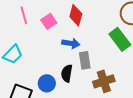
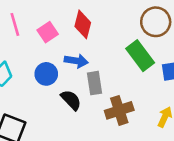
black semicircle: (67, 73) -> (71, 100), turned 126
blue circle: (47, 83) -> (46, 74), moved

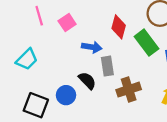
red diamond: (83, 24) -> (119, 27), moved
blue circle: (46, 74) -> (66, 95), moved

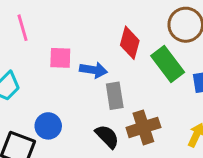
pink square: (67, 22) -> (60, 58), moved, turned 36
black semicircle: (87, 81) -> (107, 137), moved
blue circle: (66, 95) -> (48, 126), moved

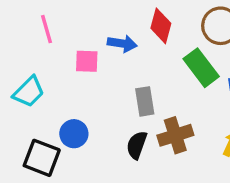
red diamond: (130, 43) -> (161, 26), moved
blue arrow: (94, 70) -> (122, 44), moved
black semicircle: (107, 137) -> (137, 145), turned -116

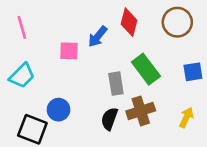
pink line: (47, 29) -> (22, 27), moved
blue arrow: (122, 44) -> (98, 37), turned 120
green rectangle: (201, 68) -> (146, 69), moved

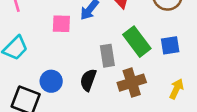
blue square: (193, 72) -> (170, 45), moved
black semicircle: (109, 119) -> (88, 80), moved

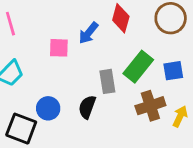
green rectangle: (137, 42) -> (138, 67), turned 76
brown cross: (132, 83) -> (150, 106), moved

